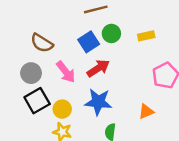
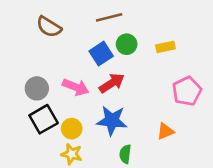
brown semicircle: (42, 43) -> (49, 27), moved
pink arrow: (66, 72) -> (76, 87), turned -30

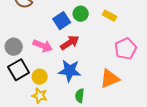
yellow rectangle: (165, 47) -> (110, 16), turned 40
orange triangle: (165, 131) -> (110, 79), size x1.5

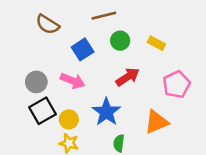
blue square: (62, 21) -> (83, 49), moved
red arrow: (70, 43) -> (128, 77), moved
blue star: (70, 71) -> (106, 112), turned 30

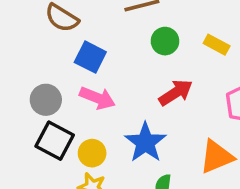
blue square: (83, 49) -> (90, 57), moved, turned -30
black square: (43, 111) -> (55, 141), turned -32

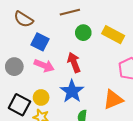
yellow rectangle: (217, 45) -> (113, 35), size x1.5
red arrow: (176, 93) -> (74, 62), moved, turned -78
black square: (55, 141) -> (19, 105), moved

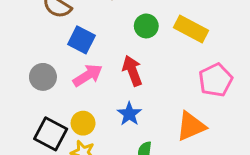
pink arrow: (44, 66) -> (88, 75), turned -54
blue star: (72, 91) -> (129, 114), size x0.7

